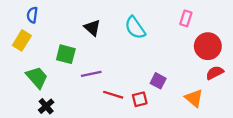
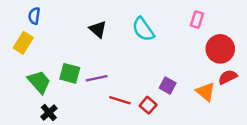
green square: (66, 54) -> (70, 73), moved
orange triangle: (194, 98) -> (206, 92), moved
red square: (140, 99) -> (148, 105), turned -35

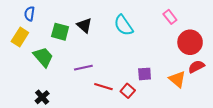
pink rectangle: (197, 20) -> (170, 17), turned -56
green square: (70, 73) -> (60, 32), moved
green trapezoid: (39, 82) -> (43, 57), moved
purple square: (168, 86) -> (145, 74), turned -32

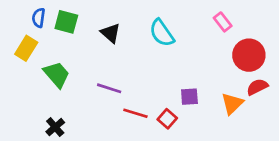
green square: (60, 32) -> (66, 22), moved
purple line: (83, 68) -> (109, 88), turned 30
orange triangle: (177, 79) -> (232, 104), turned 36

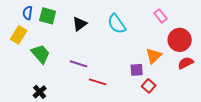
black triangle: (111, 33) -> (80, 24), turned 42
orange triangle: (232, 104) -> (154, 56), moved
red square: (167, 119) -> (149, 86), moved

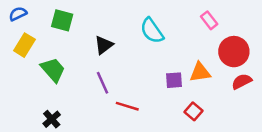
blue semicircle: (28, 13) -> (18, 14), moved, turned 56
black triangle: (80, 24) -> (104, 45), moved
orange triangle: (154, 56) -> (200, 72), turned 36
purple line: (79, 64) -> (102, 83), turned 48
purple square: (137, 70) -> (174, 80), moved

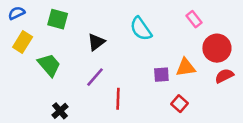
purple line: (102, 83) -> (95, 77), turned 65
red line: (127, 106) -> (118, 99), turned 75
black cross: (52, 119) -> (60, 111), moved

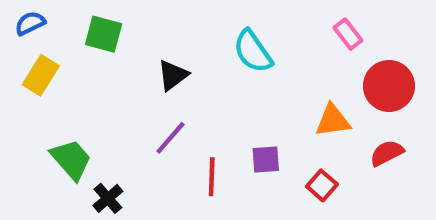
green trapezoid: (49, 65) -> (71, 159), moved
purple square: (161, 75) -> (266, 159), moved
red semicircle: (224, 76) -> (387, 153), moved

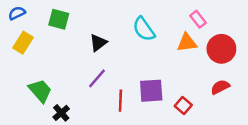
orange triangle: (333, 121) -> (187, 43), moved
purple square: (266, 159) -> (151, 91), size x1.5

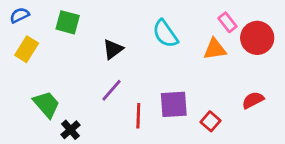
red circle: (221, 49) -> (257, 38), moved

